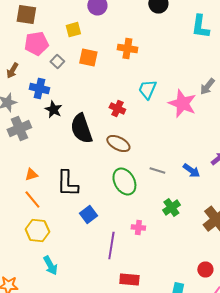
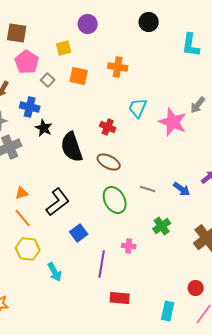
pink pentagon: (36, 44) -> (27, 62), turned -30
black L-shape: (67, 184) -> (58, 202), turned -128
cyan arrow: (50, 266) -> (55, 272), moved

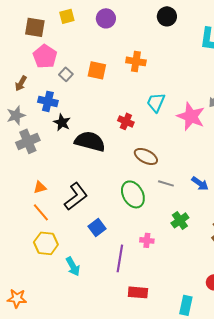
yellow square: (64, 48) -> (67, 16), moved
black semicircle: (72, 147) -> (90, 141), turned 124
brown ellipse: (109, 162) -> (146, 156), moved

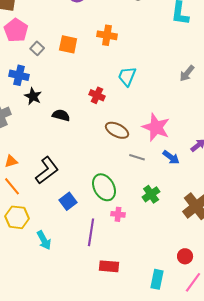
pink star: (191, 116) -> (156, 127), moved
black semicircle: (90, 141) -> (61, 115), size x0.6
green ellipse: (133, 194) -> (104, 187), moved

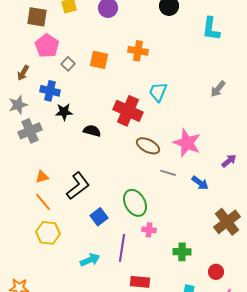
red cross: (97, 95) -> (128, 111), size x1.8
black star: (33, 96) -> (64, 112), turned -30
blue arrow: (171, 157) -> (200, 183), moved
green cross: (151, 194) -> (182, 252), moved, turned 36
cyan arrow: (44, 240) -> (90, 260), moved, turned -84

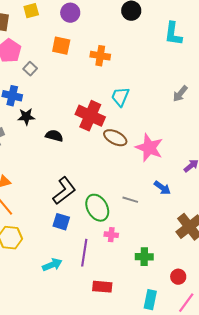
orange square: (99, 60) -> (61, 46), moved
brown ellipse: (148, 146) -> (115, 138), moved
gray line: (168, 173) -> (130, 200), moved
black L-shape: (78, 186) -> (64, 191), moved
blue square: (99, 217) -> (61, 222), turned -36

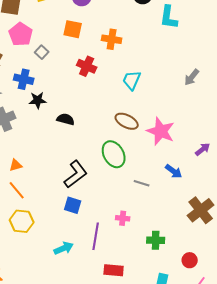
cyan L-shape: (173, 34) -> (169, 17), moved
red cross: (90, 116) -> (87, 66), moved, size x0.7
green ellipse: (97, 208) -> (114, 154), moved

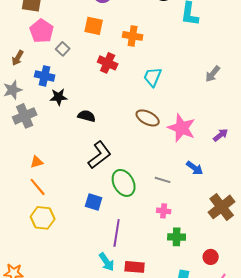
purple arrow: (203, 149) -> (221, 135), moved
green ellipse: (114, 154) -> (124, 183), moved
black L-shape: (76, 174) -> (100, 155), moved
pink cross: (123, 218) -> (164, 211), moved
cyan arrow: (64, 248) -> (107, 262), moved, turned 78

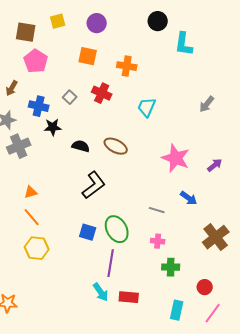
gray square: (63, 49) -> (70, 97), moved
brown ellipse: (148, 118) -> (116, 146), moved
green ellipse: (124, 183) -> (117, 229), moved

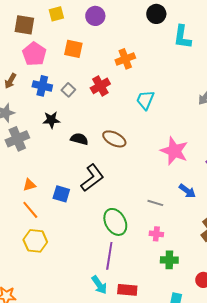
orange square: (88, 56) -> (73, 49), moved
orange cross: (127, 66) -> (125, 59), turned -30
red cross: (102, 93) -> (100, 86), turned 36
blue cross: (39, 106) -> (42, 86), moved
blue square: (88, 232) -> (61, 194), moved

